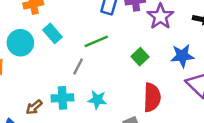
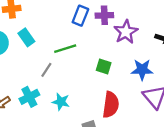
green square: (140, 57) -> (104, 67), turned -35
cyan cross: (62, 98) -> (29, 97), turned -30

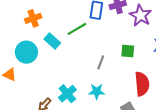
green line: (65, 49) -> (77, 29), moved
gray line: (46, 70) -> (101, 62), moved

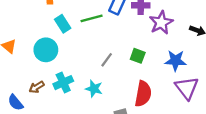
cyan circle: (26, 52) -> (46, 50), moved

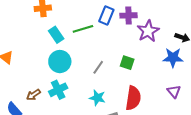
cyan circle: (46, 50) -> (60, 62), moved
blue star: (176, 61) -> (173, 58), moved
purple triangle: (187, 88) -> (174, 91), size x0.6
cyan star: (94, 89) -> (97, 98), moved

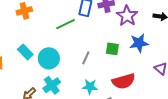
cyan rectangle: (56, 35) -> (25, 52), moved
blue star: (173, 58) -> (139, 43), moved
red semicircle: (133, 98) -> (124, 81), turned 75

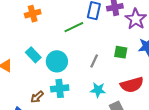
cyan cross: (52, 85) -> (60, 88), turned 30

